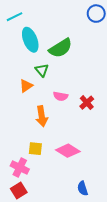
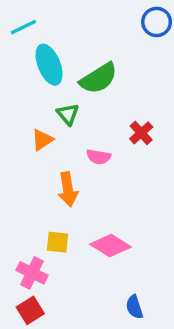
red cross: (87, 103) -> (141, 133), moved

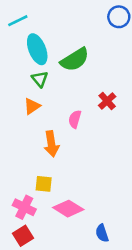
green triangle: (68, 114) -> (40, 79), moved
pink semicircle: (99, 157) -> (75, 119), turned 96
pink diamond: (110, 246) -> (68, 209), moved

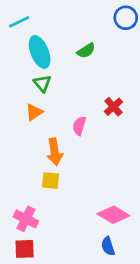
green semicircle: (75, 60) -> (86, 51), moved, size x0.6
yellow square: (44, 184) -> (51, 181), moved
pink diamond: (68, 209) -> (113, 215), moved
red square: (23, 236) -> (25, 249), turned 30

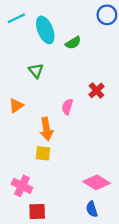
cyan ellipse: (40, 52) -> (45, 30), moved
orange triangle: (34, 112) -> (16, 106), moved
red square: (25, 249) -> (37, 211), moved

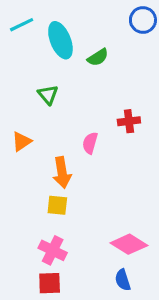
red cross: (96, 90) -> (129, 121), turned 35
pink cross: (22, 186) -> (53, 250), moved

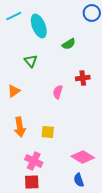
green semicircle: (98, 57) -> (69, 44), moved
orange arrow: (62, 173) -> (20, 127), moved
yellow square: (57, 205) -> (48, 132), moved

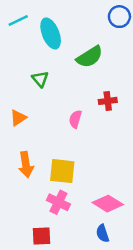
green semicircle: (69, 44) -> (90, 57), size x1.5
yellow square: (48, 132) -> (62, 171), size x1.5
pink cross: (34, 161) -> (58, 202), moved

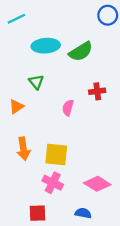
cyan ellipse: (51, 33) -> (46, 46), moved, turned -72
green triangle: (40, 79) -> (36, 82), moved
blue semicircle: (103, 233) -> (83, 213), moved, turned 119

